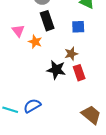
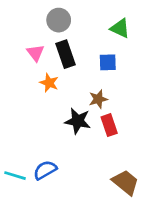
pink triangle: (18, 31) -> (35, 53), moved

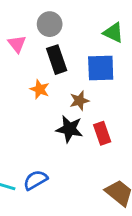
pink triangle: (35, 53) -> (17, 44), moved
blue square: (108, 62) -> (101, 68), size x1.5
brown star: (98, 99) -> (79, 101), moved

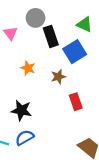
black rectangle: (57, 60) -> (51, 36), moved
blue square: (101, 68) -> (75, 52), turned -30
black star: (69, 129) -> (21, 110), moved

